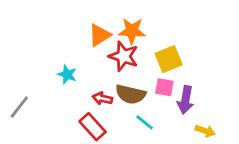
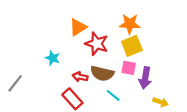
orange star: (132, 31) -> (130, 24), moved

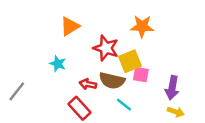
orange triangle: (78, 27) -> (70, 26), moved
yellow square: (132, 46) -> (130, 61), moved
purple arrow: (145, 78) -> (172, 88), moved

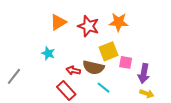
red star: (106, 48) -> (88, 26), moved
pink square: (141, 75) -> (126, 62), moved

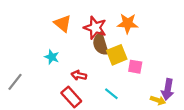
orange triangle: (58, 22) -> (63, 23), turned -48
brown semicircle: (93, 67) -> (101, 44), moved, turned 60
purple arrow: (144, 73) -> (168, 89), moved

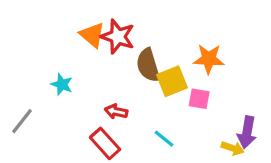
orange star: (128, 23) -> (209, 59), moved
red star: (95, 28) -> (118, 37), moved
cyan star: (52, 57) -> (62, 84), moved

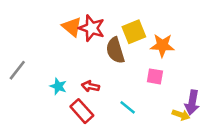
yellow square: (172, 81) -> (134, 32), moved
cyan star: (62, 84) -> (58, 86), moved
gray line: (22, 121) -> (17, 70), moved

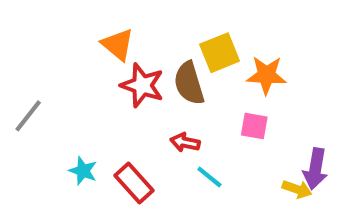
red star: (92, 28) -> (142, 85), moved
cyan star: (58, 86) -> (83, 171), moved
red arrow: (90, 86) -> (185, 142), moved

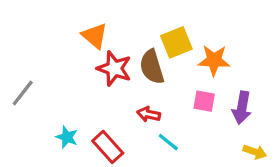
purple arrow: (315, 169) -> (242, 108), moved
yellow arrow: (297, 189) -> (255, 152), moved

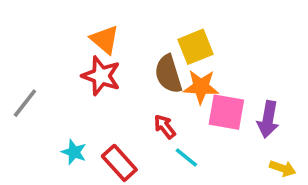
orange star: (214, 60) -> (201, 87), moved
red star: (114, 68) -> (101, 76), moved
pink square: (204, 101) -> (226, 112), size x1.5
red arrow: (149, 114) -> (165, 127), turned 40

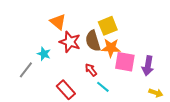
red star: (101, 76) -> (70, 42), moved
gray line: (25, 103) -> (26, 70), moved
cyan star: (74, 152) -> (44, 54), moved

